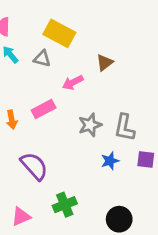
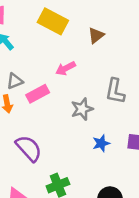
gray triangle: (42, 59) -> (15, 81), moved, turned -36
brown triangle: (105, 63) -> (96, 35), moved
gray L-shape: (124, 128) -> (115, 91), moved

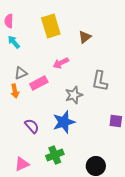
yellow rectangle: (53, 21) -> (51, 26), turned 45
blue star: (101, 143) -> (64, 122), moved, size x1.6
purple semicircle: (29, 148) -> (32, 126), size x0.7

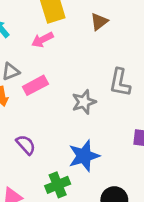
pink arrow: (61, 63) -> (42, 40), moved
blue star: (64, 122) -> (84, 156), moved

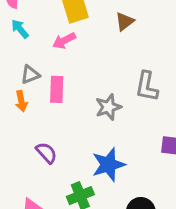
pink rectangle: (35, 85) -> (57, 89), turned -60

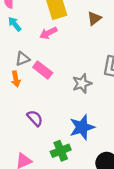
pink rectangle: (57, 89) -> (43, 70), turned -54

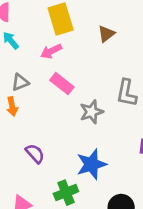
pink rectangle: (43, 70) -> (62, 84), moved

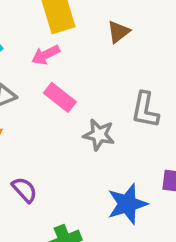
gray star: (92, 112) -> (99, 135), turned 30
blue star: (92, 164) -> (127, 204), moved

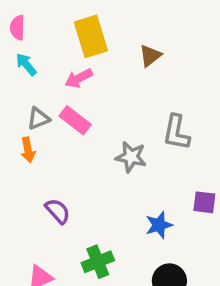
pink rectangle: (60, 97) -> (75, 120), moved
blue star: (127, 204) -> (159, 225), size x0.7

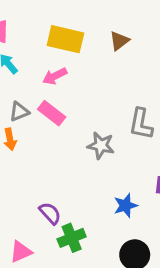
yellow rectangle: (91, 36) -> (65, 39), turned -60
brown triangle: (150, 56) -> (119, 41), moved
purple semicircle: (58, 211) -> (50, 213), moved

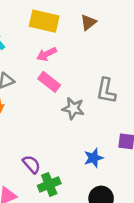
pink arrow: (55, 76) -> (47, 54), moved
pink rectangle: (52, 113) -> (49, 82), moved

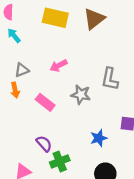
brown triangle: (88, 22) -> (94, 19), size x1.5
pink arrow: (47, 54) -> (59, 66), moved
pink rectangle: (49, 82) -> (45, 102), moved

